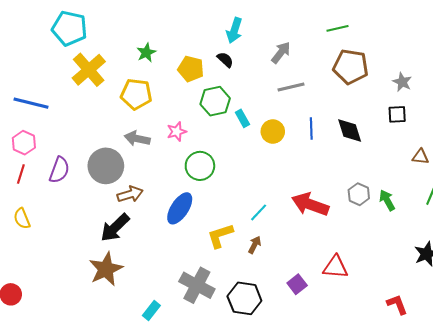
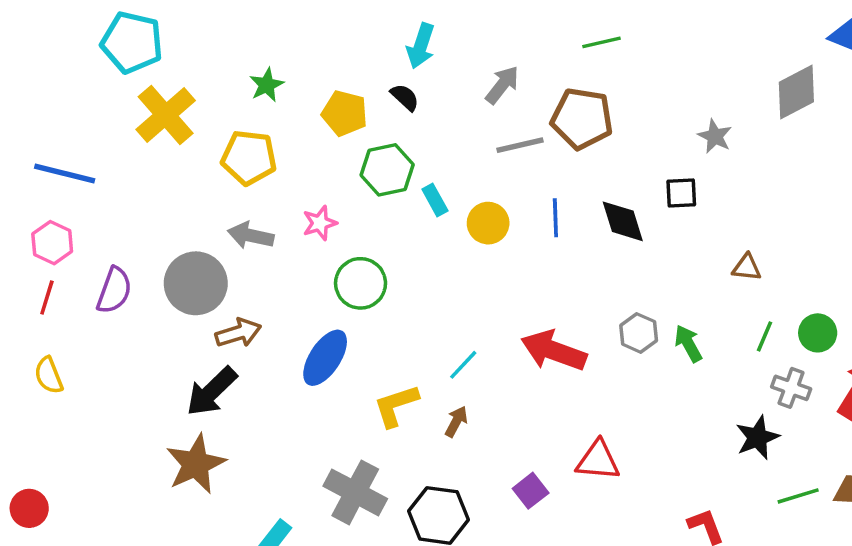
brown pentagon: (351, 67) -> (582, 119), moved
black square: (397, 114) -> (681, 193), moved

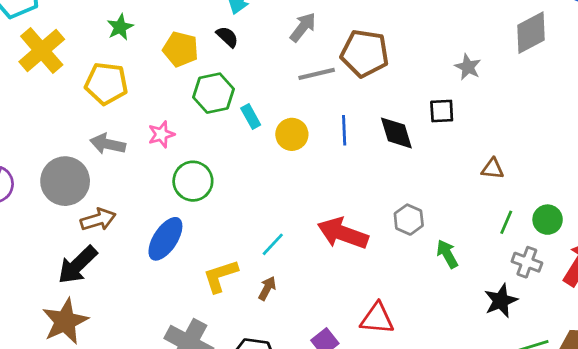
green arrow: (688, 344) -> (447, 254), moved

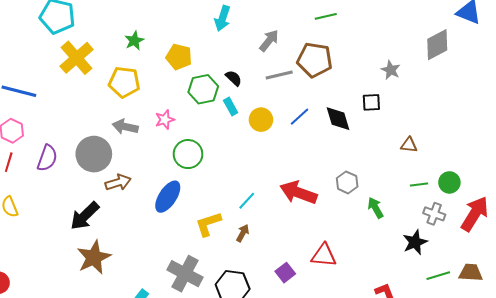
black semicircle: (227, 37) -> (234, 78), moved
blue line: (344, 130) -> (299, 117), turned 50
green line: (506, 222) -> (419, 184), turned 60
black arrow: (77, 265) -> (85, 216), moved

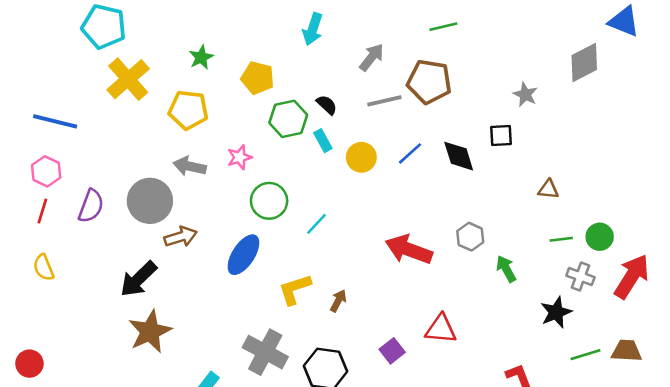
cyan line: (247, 201) -> (316, 224), moved

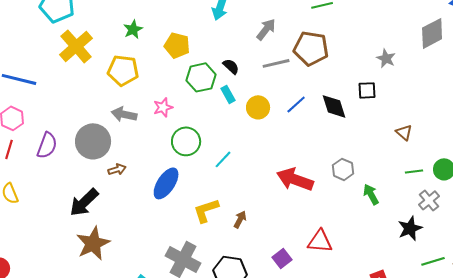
brown triangle: (548, 189) -> (404, 132), turned 36
brown arrow: (181, 237) -> (117, 169), size x0.7
gray cross: (580, 276) -> (429, 200), turned 30

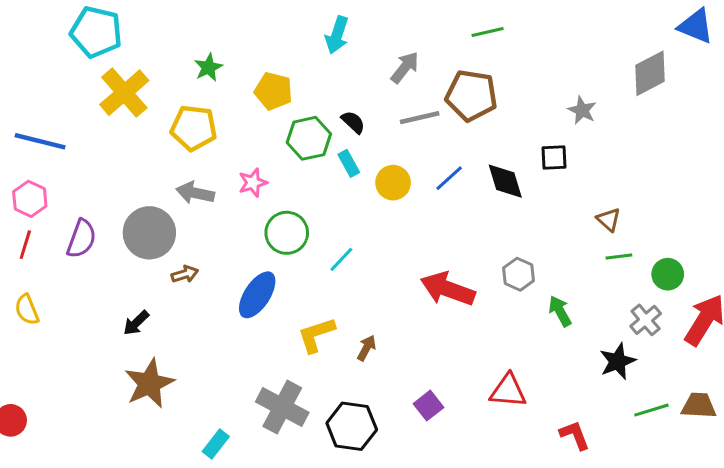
green line: (414, 171) -> (619, 256), moved
black arrow: (84, 202) -> (136, 323), size x0.6
red triangle: (320, 241) -> (508, 391), moved

